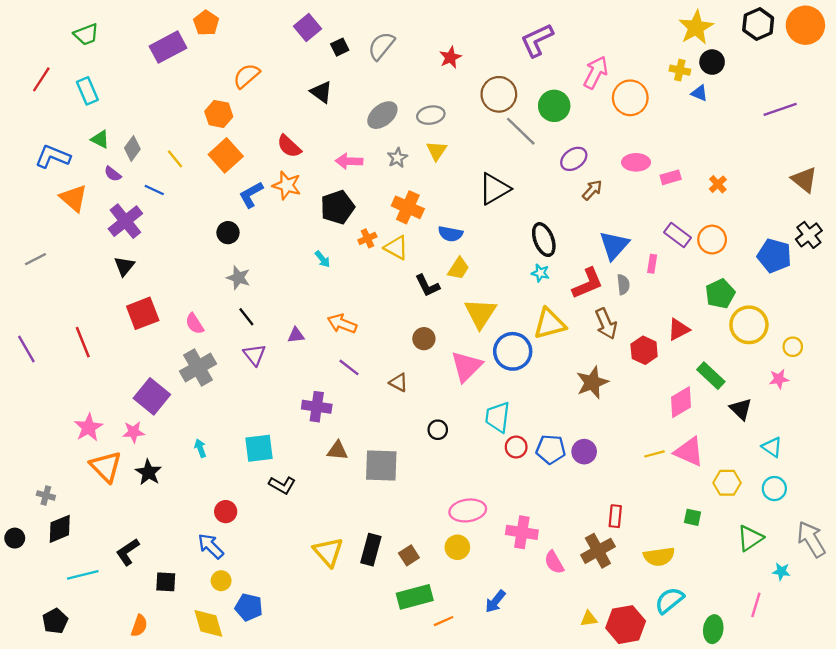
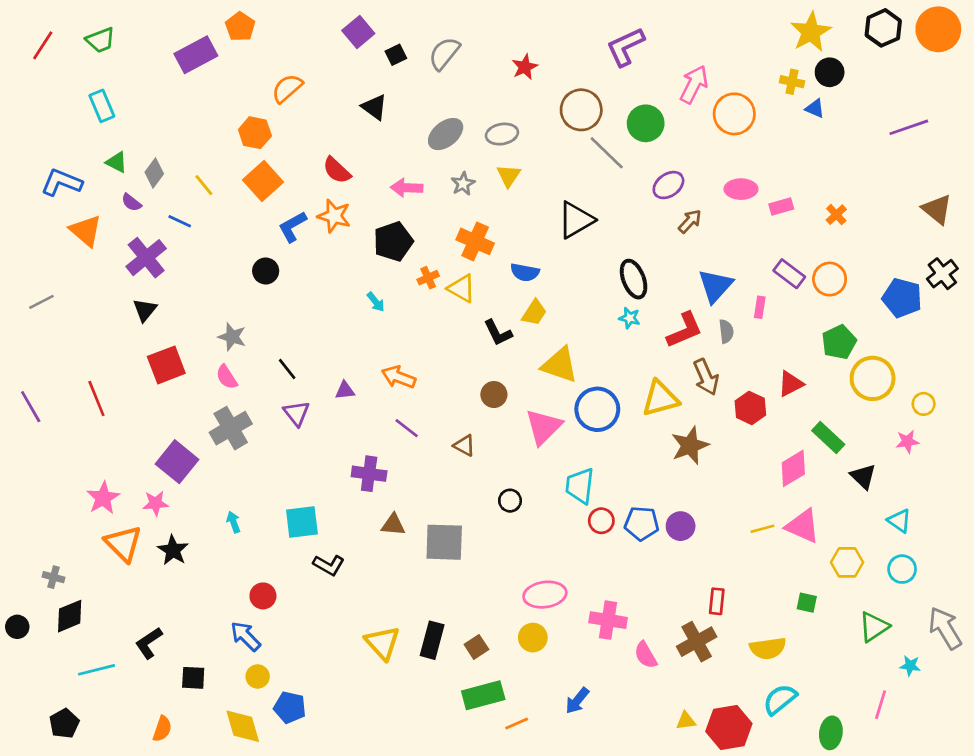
red line: (41, 79) -> (43, 45), moved
gray star: (238, 278) -> (232, 337), moved
yellow triangle: (480, 313) -> (560, 365), turned -44
yellow triangle: (550, 324) -> (660, 399), moved

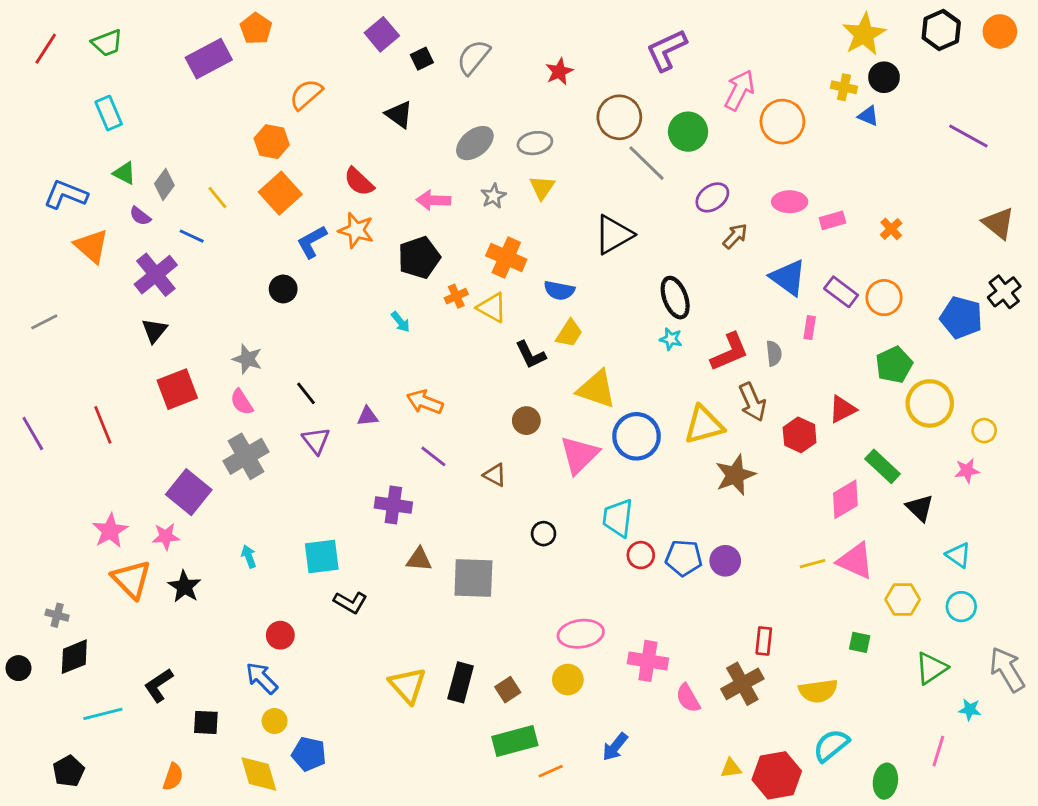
orange circle: (938, 29) -> (1000, 31), size x0.7
purple line: (909, 127) -> (968, 136), turned 48
blue triangle: (715, 286) -> (788, 278), moved, turned -36

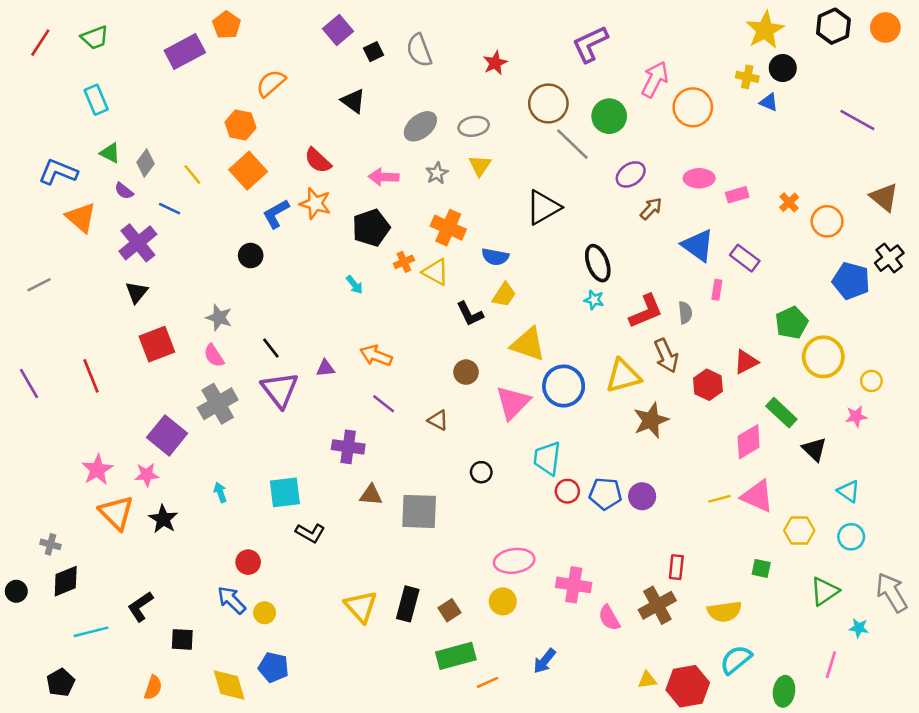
gray semicircle: (473, 57) -> (419, 50), turned -60
orange circle: (884, 298) -> (827, 221), moved
purple triangle: (316, 441) -> (280, 390), size x1.5
yellow circle: (275, 721) -> (265, 613), moved

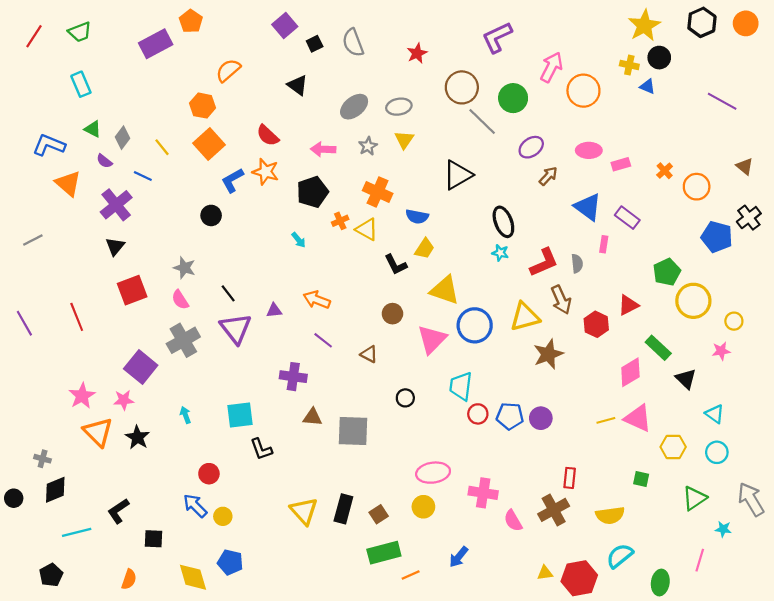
brown triangle: (884, 197) -> (745, 166), size x0.7
black L-shape: (310, 533) -> (261, 449), turned 40

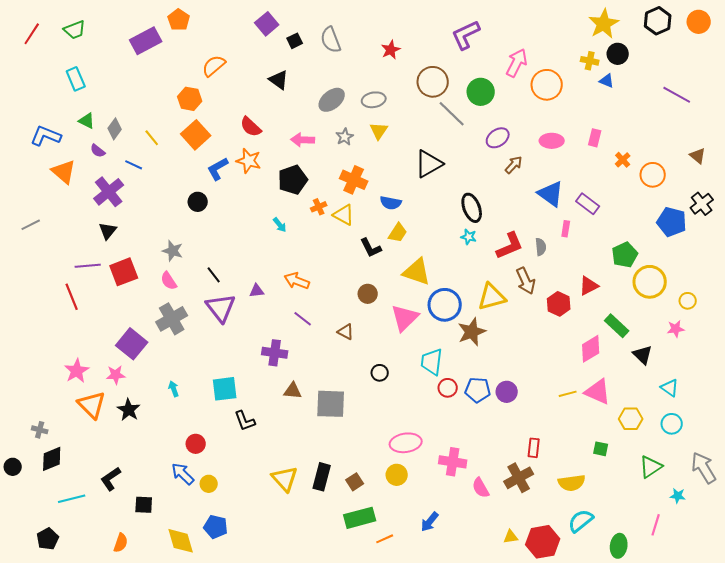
pink rectangle: (621, 164) -> (595, 138), moved, turned -60
purple line: (24, 323) -> (88, 266), moved, turned -65
brown star: (548, 354) -> (472, 332), moved

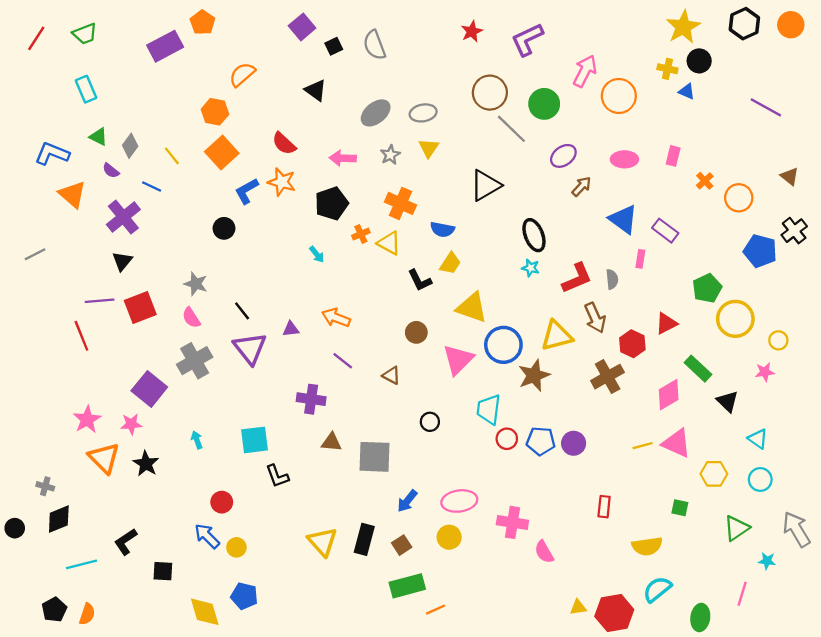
red star: (391, 50) -> (472, 31), moved
brown cross: (519, 478) -> (608, 377), moved
blue arrow: (430, 522) -> (407, 501), moved
orange semicircle: (121, 543) -> (87, 614), moved

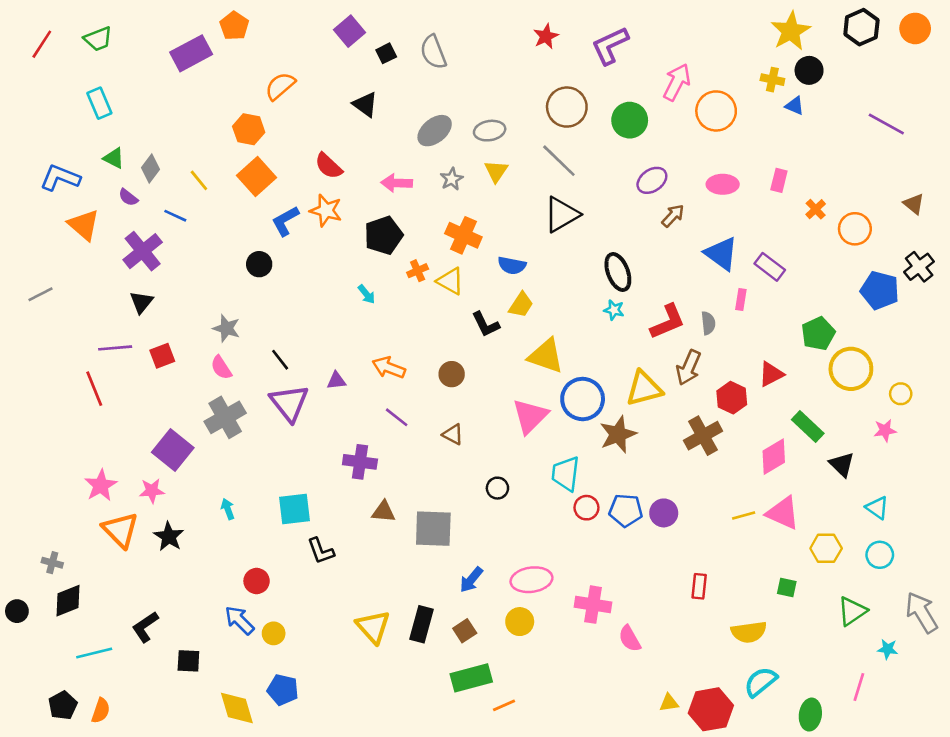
gray line: (511, 129) -> (559, 161), moved
red square: (140, 308) -> (162, 356), size x0.7
brown arrow: (595, 318) -> (689, 368), turned 48
brown circle: (416, 332) -> (452, 374), moved

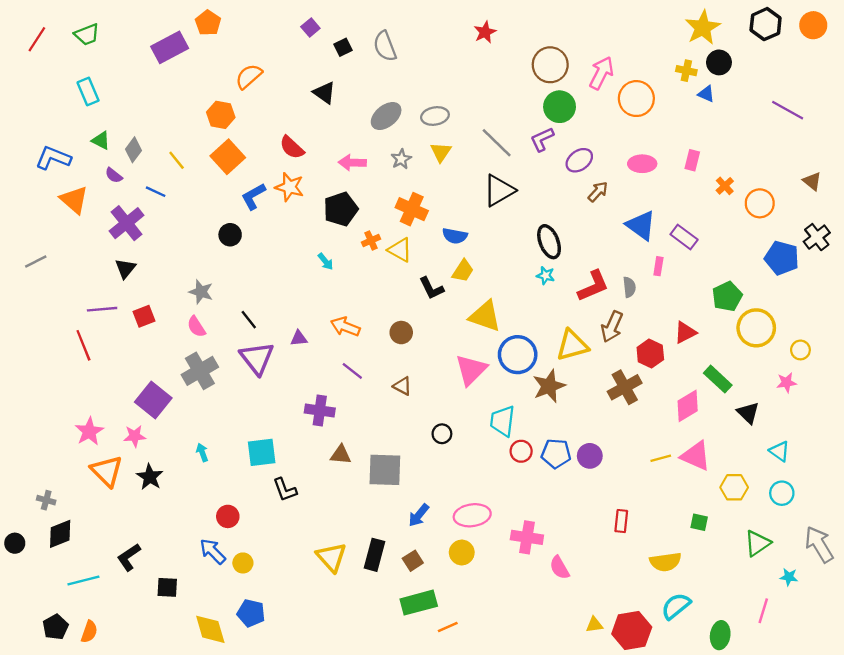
purple square: (349, 31) -> (310, 28), size x0.7
purple L-shape: (610, 45) -> (542, 139), moved, size x0.7
brown circle: (567, 107) -> (550, 65), moved

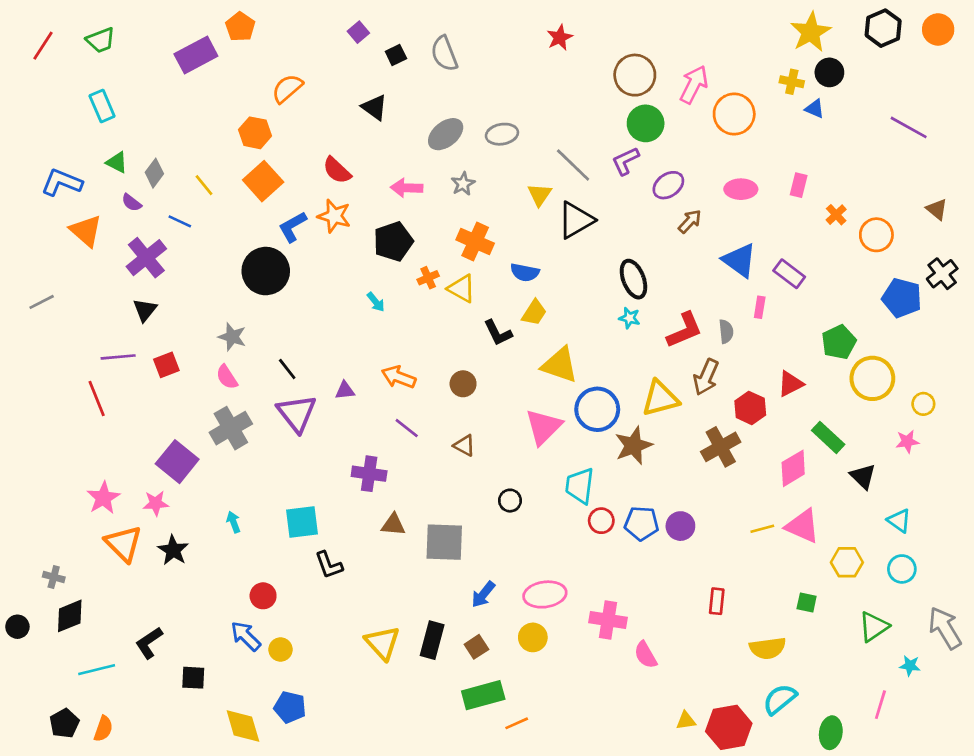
yellow triangle: (441, 152) -> (540, 195), moved
black circle: (230, 235) -> (266, 271), size x1.8

